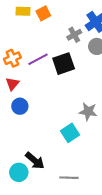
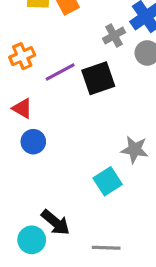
orange cross: (12, 58) -> (22, 56), moved
red triangle: (12, 84) -> (22, 108), turned -40

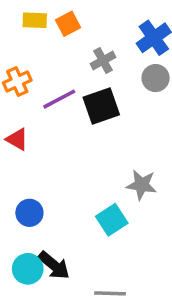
gray cross: (114, 36) -> (103, 61), moved
blue circle: (33, 142) -> (29, 213), moved
cyan circle: (32, 240) -> (28, 269), moved

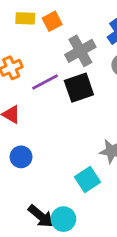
gray cross: (103, 61) -> (80, 51), size x1.5
blue circle: (29, 213) -> (21, 157), moved
cyan circle: (28, 269) -> (63, 219), moved

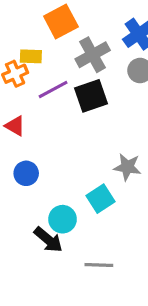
yellow rectangle: (25, 18) -> (31, 56), moved
orange square: (52, 21) -> (61, 21), size x1.5
cyan circle: (63, 219) -> (63, 219), moved

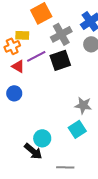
red triangle: (15, 126) -> (18, 66), moved
blue circle: (26, 173) -> (14, 93), moved
cyan square: (100, 199) -> (77, 129), moved

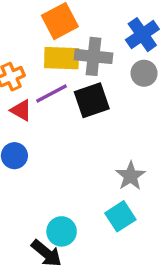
gray cross: (61, 34) -> (94, 56), turned 35
yellow rectangle: (22, 35) -> (62, 58), moved, size x1.5
gray star: (83, 105) -> (131, 176), turned 30

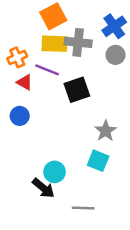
purple line: (51, 93) -> (47, 70), turned 50
black square: (92, 100) -> (77, 90), moved
cyan square: (120, 216) -> (98, 161), turned -35

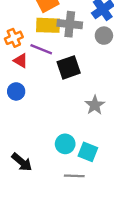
cyan square: (98, 161) -> (88, 152), moved
cyan circle: (55, 172) -> (65, 144), moved
black arrow: (43, 188) -> (22, 162), moved

